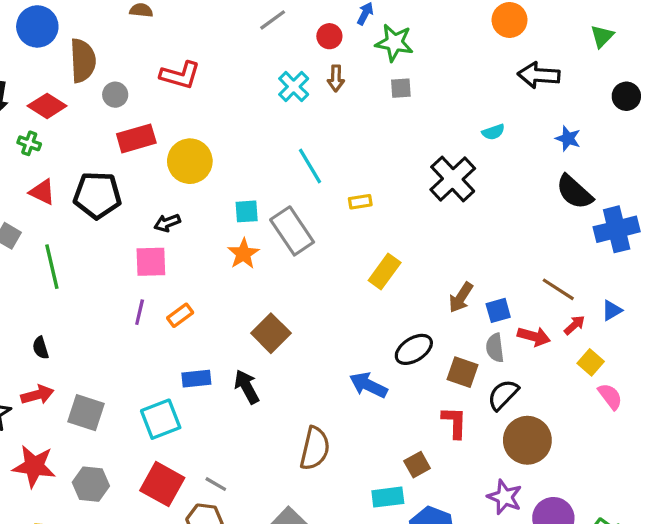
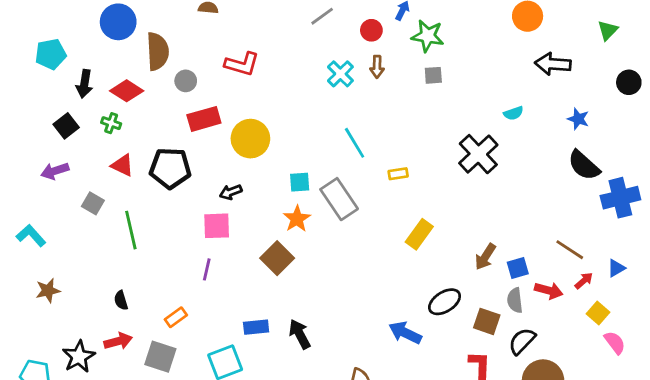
orange rectangle: (180, 315) -> (176, 317), moved
brown square: (271, 333) -> (277, 258), moved

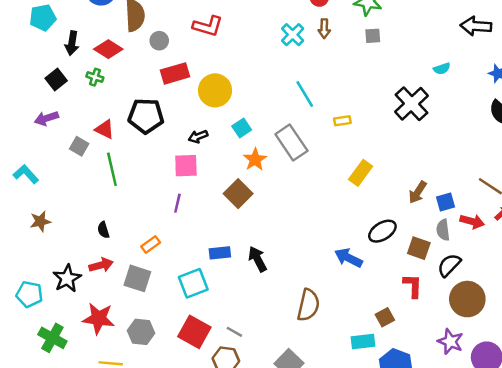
red triangle: (122, 165) -> (105, 129), moved
cyan square: (300, 182) -> (242, 128), moved, turned -30

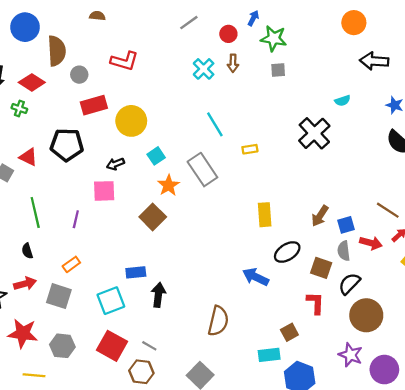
green line: (112, 169) -> (35, 212), moved
yellow rectangle: (361, 173) -> (265, 215), moved, turned -40
purple line: (177, 203) -> (76, 219), moved
black arrow: (257, 259) -> (158, 295), moved, turned 35

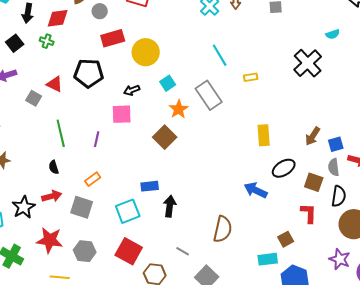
red diamond: (32, 82) -> (58, 18), turned -40
black semicircle: (349, 284) -> (339, 196), turned 145
gray line: (149, 346) -> (183, 251), moved

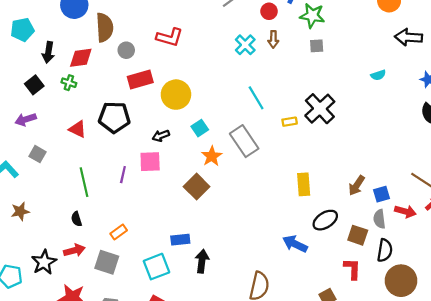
black cross: (308, 63) -> (320, 109), moved
gray square: (34, 98) -> (38, 154), moved
purple line: (97, 139) -> (123, 175), moved

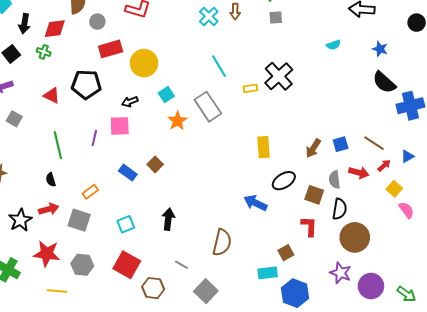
brown square: (197, 187) -> (155, 164), moved, size x0.7
blue square: (382, 194) -> (341, 144), moved
blue rectangle: (180, 240) -> (128, 173), moved, turned 42
cyan square: (156, 267) -> (126, 224), size x0.7

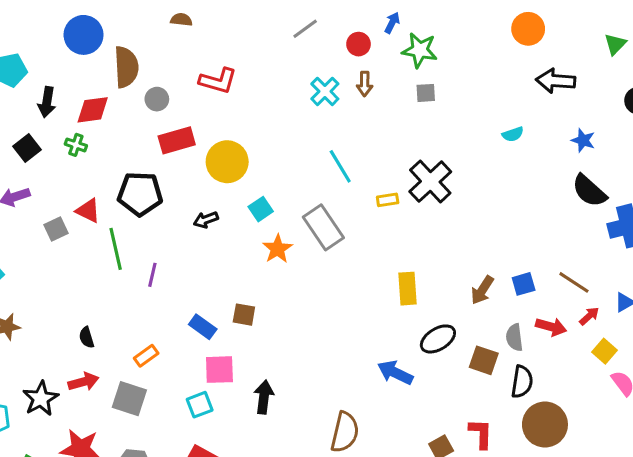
gray square: (14, 119) -> (56, 229), moved, turned 35
pink square: (120, 126) -> (219, 370), moved
green line: (58, 145) -> (116, 249), moved
brown square: (155, 164) -> (244, 315), turned -35
red L-shape: (309, 226) -> (481, 434), moved

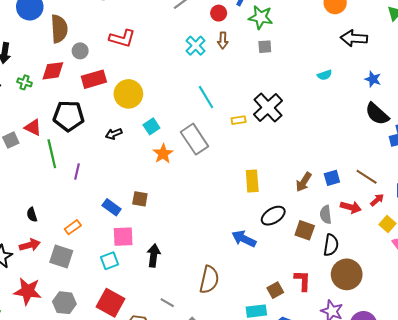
red diamond: (93, 110) -> (53, 71), moved

